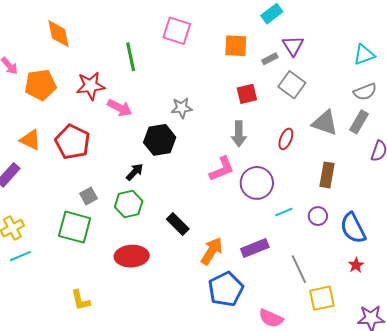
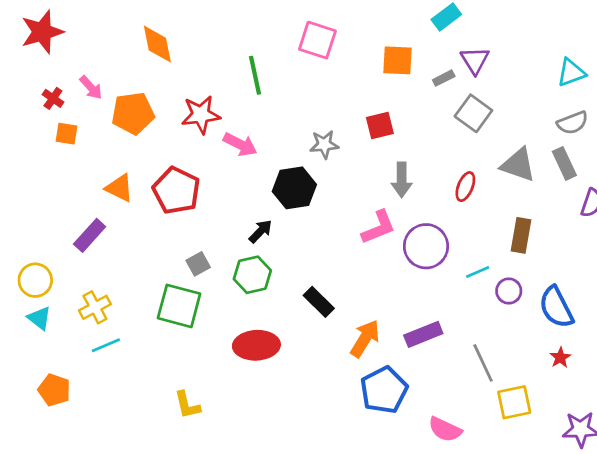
red square: (247, 94) -> (380, 125), moved
gray rectangle: (359, 122) -> (564, 163), turned -55
cyan line: (284, 212) -> (478, 272), moved

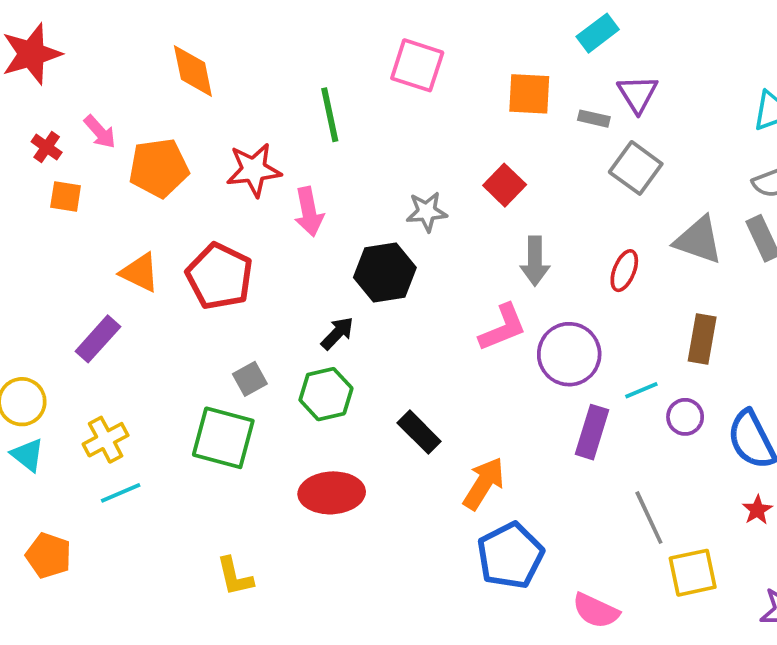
gray rectangle: (444, 78) -> (594, 119), turned 40
red square: (380, 125) -> (505, 185), turned -32
pink arrow: (240, 144) -> (309, 212), turned 52
purple rectangle: (423, 334) -> (592, 432), moved, turned -51

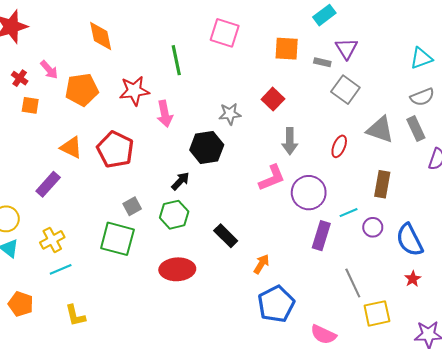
orange arrow: (484, 483) -> (261, 264), size x0.7
yellow L-shape: (235, 576) -> (75, 316), moved

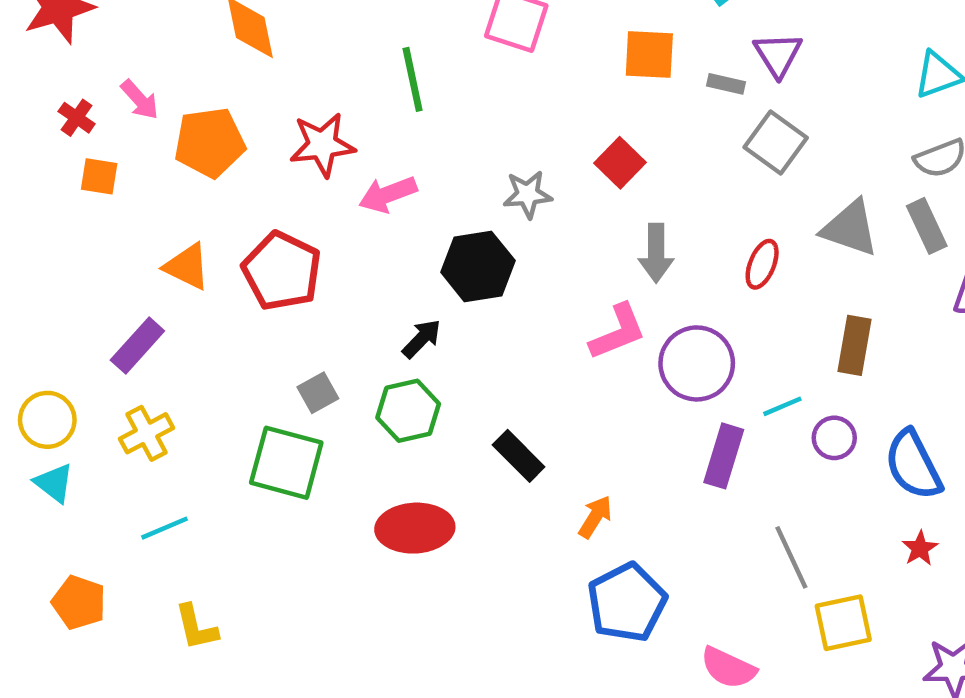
pink arrow: (165, 114) -> (388, 194), turned 80
yellow cross: (52, 240) -> (146, 433), moved

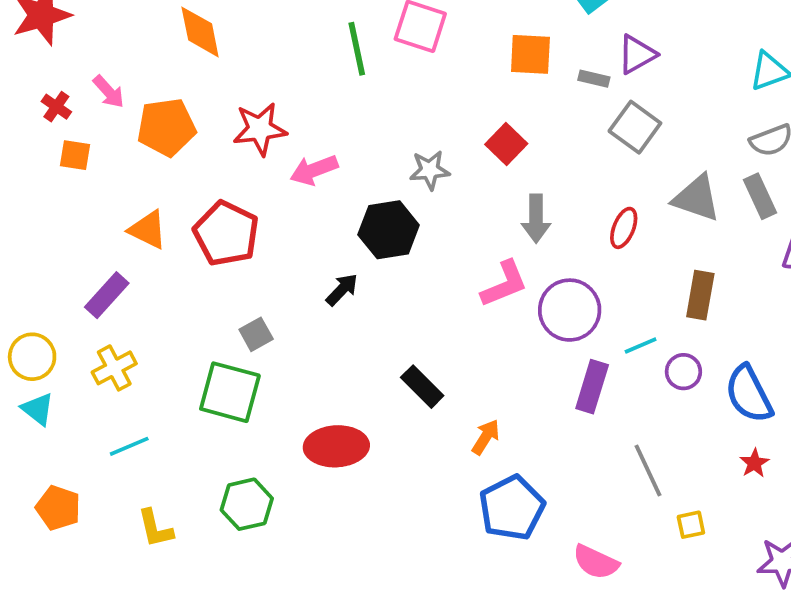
purple triangle: (778, 55) -> (637, 54), turned 33
green line: (413, 79) -> (357, 49), moved
green hexagon: (408, 411) -> (247, 504), moved
yellow square: (843, 623) -> (691, 525), size x0.6

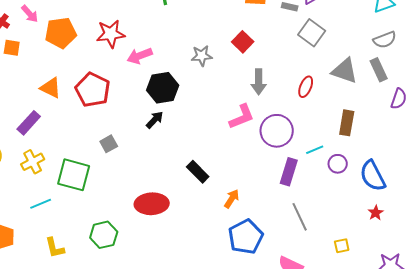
black hexagon: (389, 230) -> (163, 88), moved
green square: (230, 392) -> (74, 175), moved
gray line: (648, 471) -> (300, 217), moved

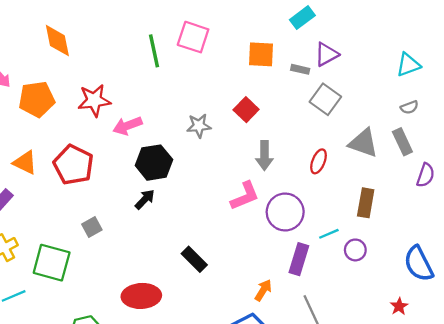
gray semicircle: (385, 40) -> (409, 107), size x0.7
blue semicircle: (373, 176) -> (419, 264), moved
orange arrow: (232, 199) -> (263, 290), moved

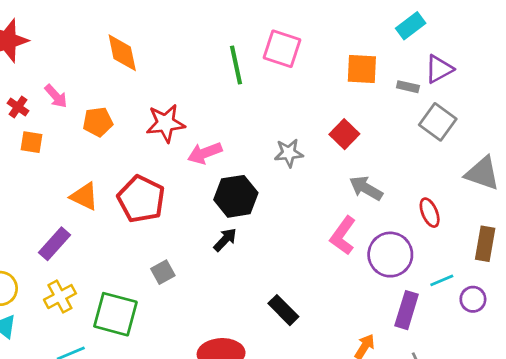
orange pentagon: (37, 99) -> (98, 122), size x0.7
gray arrow: (264, 156) -> (366, 188), turned 120
red ellipse: (319, 161) -> (430, 213), moved, turned -45
pink L-shape: (245, 196) -> (343, 236), turned 148

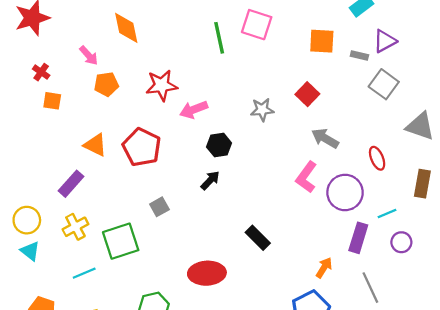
pink arrow: (56, 96) -> (89, 55), moved
black hexagon: (236, 196) -> (219, 145), size x0.7
purple circle: (473, 299) -> (401, 242), moved
green square: (115, 314) -> (121, 241), turned -33

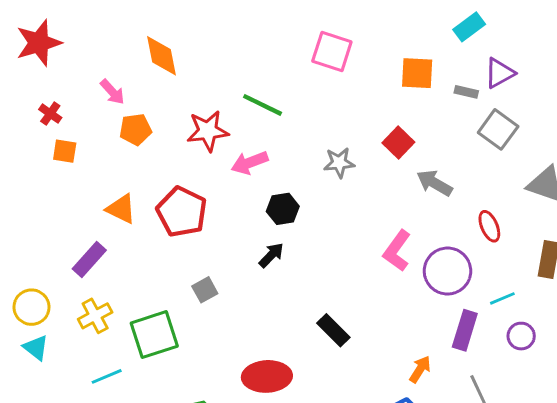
green line: (219, 38) -> (263, 105), moved, turned -52
gray arrow: (325, 138) -> (434, 183), moved

